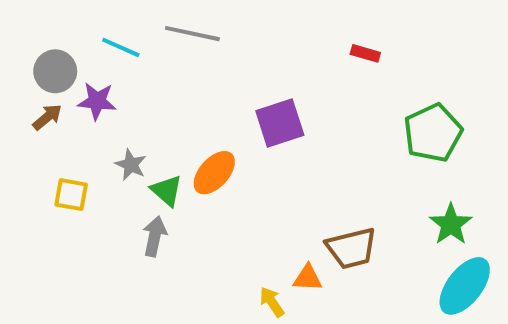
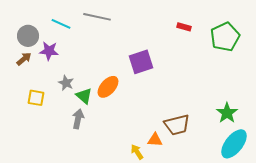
green pentagon: (433, 133) -> (225, 37), moved

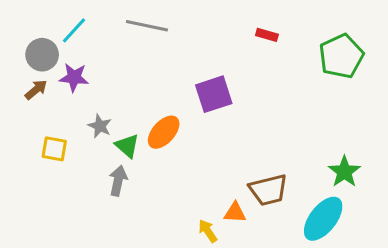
cyan line: (61, 24) -> (74, 30), moved, turned -72
red rectangle: (184, 27) -> (267, 35), moved
cyan ellipse: (234, 144) -> (323, 219), moved

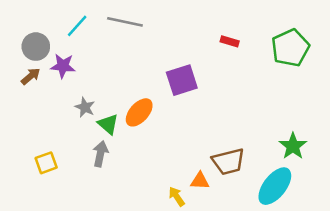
cyan line: (74, 30) -> (77, 26), moved
red rectangle: (267, 35) -> (230, 41), moved
yellow square: (54, 149) -> (46, 163), moved, turned -30

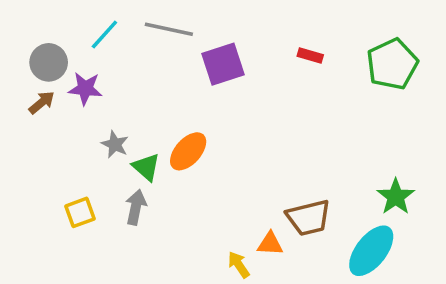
purple square: (182, 80) -> (223, 64), moved
yellow square: (46, 163) -> (80, 212), moved

